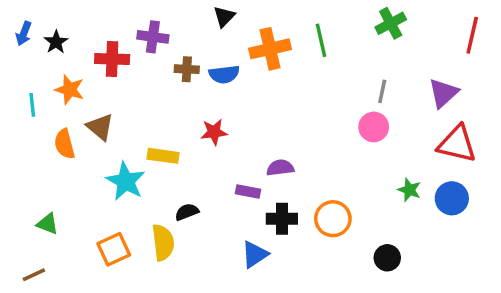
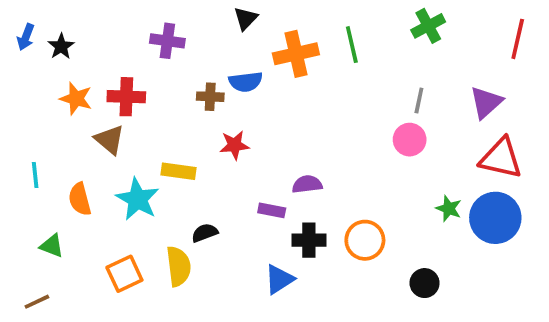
red cross: (112, 59) -> (126, 97), moved
brown cross: (187, 69) -> (210, 97), moved
cyan line: (32, 105) -> (35, 175), moved
orange semicircle: (64, 144) -> (80, 199), moved
blue circle: (452, 198) -> (495, 218), size x1.4

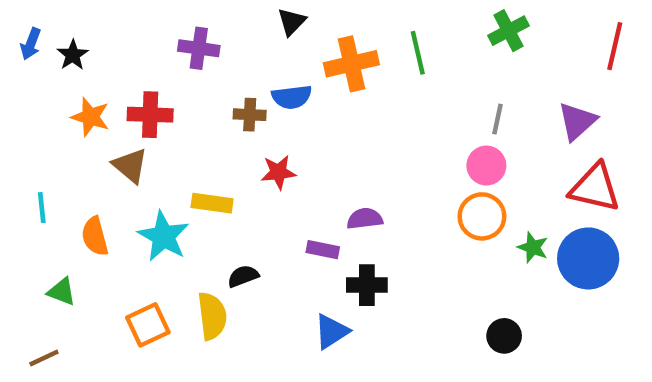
orange circle: (365, 240) -> (482, 216), moved

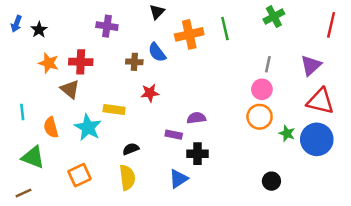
blue semicircle: (292, 97) -> (157, 52), turned 60
green triangle: (62, 292) -> (33, 157), size x1.5
yellow semicircle: (212, 316) -> (127, 178), moved

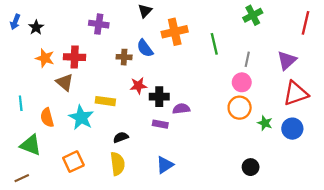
green line: (225, 28) -> (214, 44), moved
red triangle: (320, 101) -> (296, 93), turned -32
blue circle: (317, 139) -> (292, 129), size x0.7
black cross: (198, 154) -> (159, 97), moved

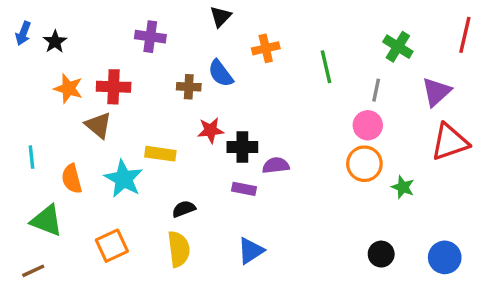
green cross: (253, 15) -> (398, 47), moved, turned -30
orange cross: (175, 32) -> (266, 48), size x0.7
blue circle: (292, 129) -> (445, 257), moved

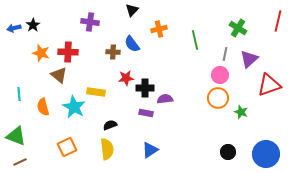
blue arrow: (23, 33) -> (14, 28), moved, turned 56
purple triangle: (436, 92) -> (249, 59), moved
green triangle: (47, 221) -> (16, 136), moved
blue circle: (445, 257) -> (266, 154), size x1.4

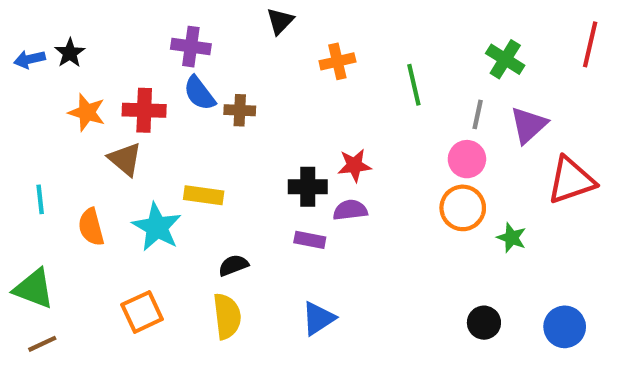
blue semicircle: (132, 44) -> (199, 93), moved
red star: (126, 78) -> (354, 165), moved
blue circle: (266, 154) -> (565, 327), size x0.7

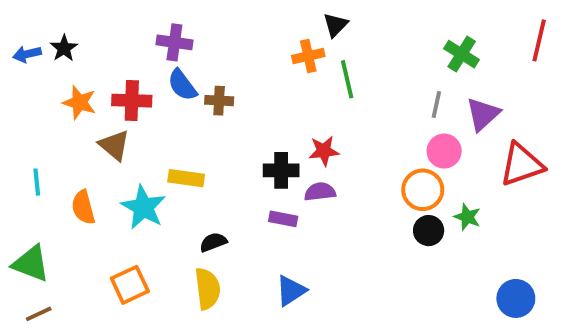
black triangle: (280, 21) -> (335, 25), moved
green line: (414, 85) -> (347, 79), moved
pink circle: (467, 159) -> (444, 151), moved
black circle: (484, 323) -> (429, 231), moved

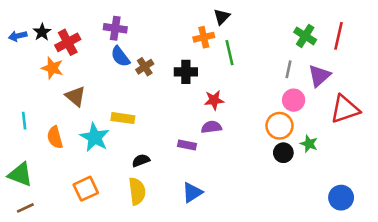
red line: (539, 40) -> (339, 36), moved
red cross: (132, 101) -> (68, 42), moved, turned -30
brown cross: (219, 101) -> (145, 67), turned -36
black cross: (281, 170) -> (186, 72), moved

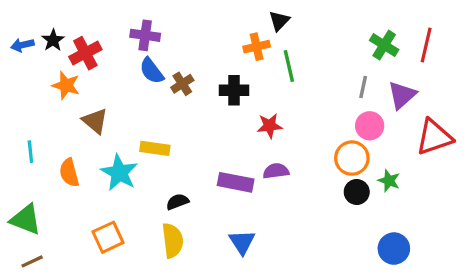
purple semicircle: (211, 127) -> (276, 171), moved
purple rectangle: (187, 145) -> (236, 182), size x1.5
blue triangle: (192, 192) -> (242, 242), turned -30
blue circle: (341, 198) -> (394, 249), moved

